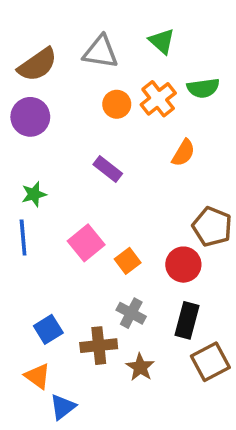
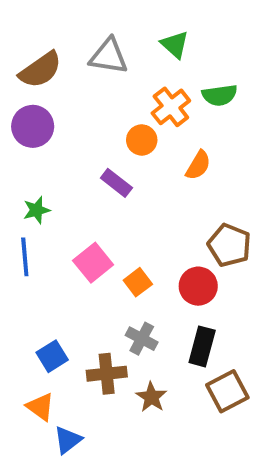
orange circle: (117, 104) -> (142, 140), moved

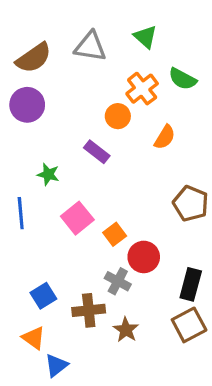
green semicircle: (220, 95) -> (183, 79), turned 36
green star: (37, 210) -> (48, 174), moved, turned 30
red circle: (198, 286) -> (144, 257), moved
black rectangle: (202, 346) -> (191, 284), moved

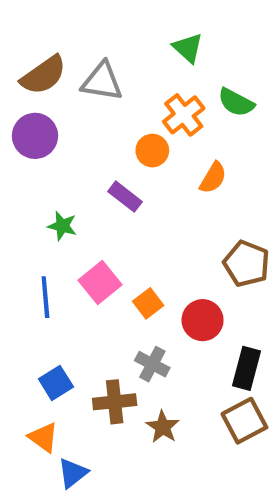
gray triangle: (90, 47) -> (102, 81), moved
blue line: (21, 213) -> (45, 297), moved
red circle: (144, 257) -> (203, 320), moved

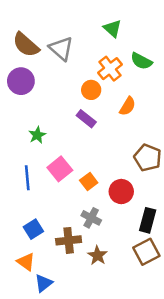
brown semicircle: (43, 75) -> (26, 45), turned 76
gray triangle: (102, 81) -> (61, 49), turned 32
purple rectangle: (125, 197) -> (86, 119), moved
green star: (62, 226) -> (37, 135), turned 30

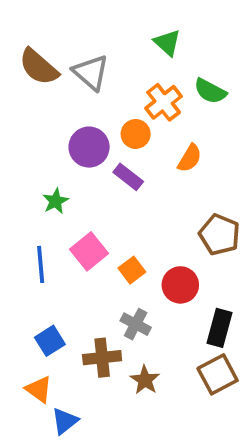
purple circle: (21, 81) -> (89, 147), moved

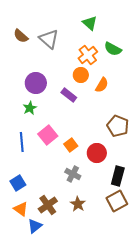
brown semicircle: (39, 67) -> (21, 36), size x0.7
orange circle: (136, 134) -> (81, 75), moved
purple circle: (89, 147) -> (36, 83), moved
blue square: (50, 341) -> (18, 183), moved
brown cross: (102, 358) -> (48, 205), moved, turned -30

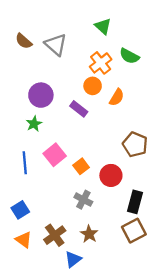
blue triangle: (35, 226) -> (73, 259), moved

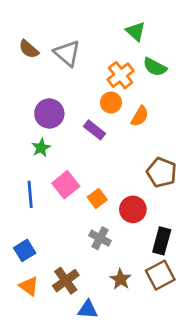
green triangle: (103, 26) -> (136, 31), moved
brown star: (89, 234) -> (121, 279), moved
blue triangle: (73, 259) -> (88, 309), turned 42

